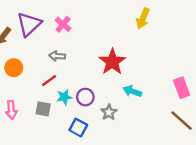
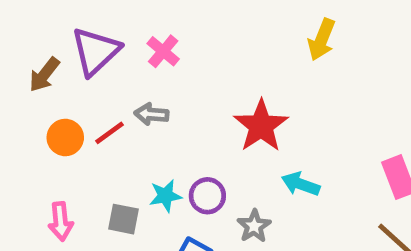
red line: (49, 81) -> (110, 133), moved

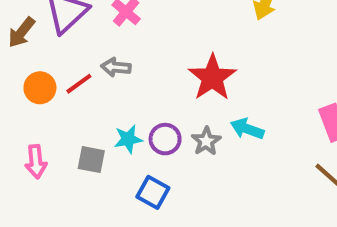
gray star: (254, 226) -> (206, 141), moved

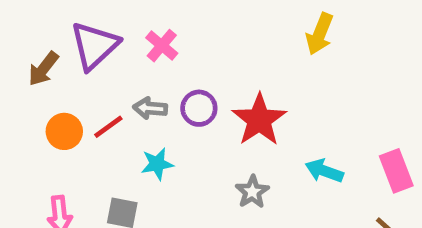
cyan arrow: (247, 129) -> (324, 171), moved
cyan star: (128, 139) -> (157, 164), moved
purple circle: (165, 139) -> (199, 108), moved

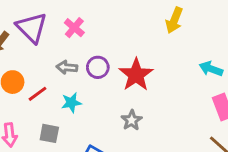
purple triangle: (94, 46) -> (32, 28), turned -32
red line: (108, 127) -> (38, 94), moved
cyan arrow: (324, 171) -> (211, 69), moved

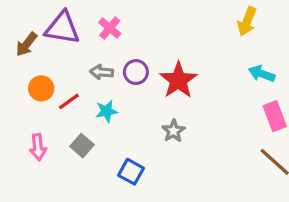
yellow arrow: (174, 20) -> (247, 21), moved
purple triangle: (32, 28) -> (62, 28), turned -36
gray square: (49, 133) -> (82, 146), turned 30

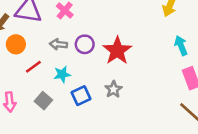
cyan arrow: (262, 74) -> (181, 46), turned 48
orange circle: (41, 88) -> (16, 44), moved
blue square: (131, 172) -> (81, 96), moved, turned 36

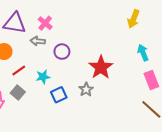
gray arrow: (58, 44) -> (38, 41), moved
red star: (117, 51) -> (101, 67), moved
gray square: (43, 101) -> (18, 93), moved

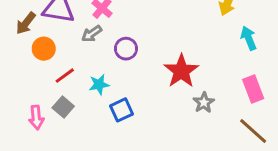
gray arrow: (38, 41) -> (92, 34), turned -40
cyan arrow: (143, 53) -> (249, 38), moved
gray star: (86, 89) -> (204, 102), moved

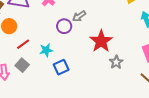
gray arrow: (92, 34) -> (79, 16), moved

